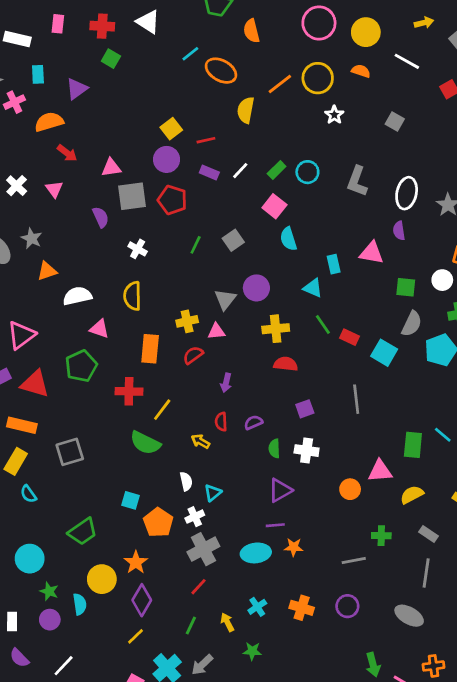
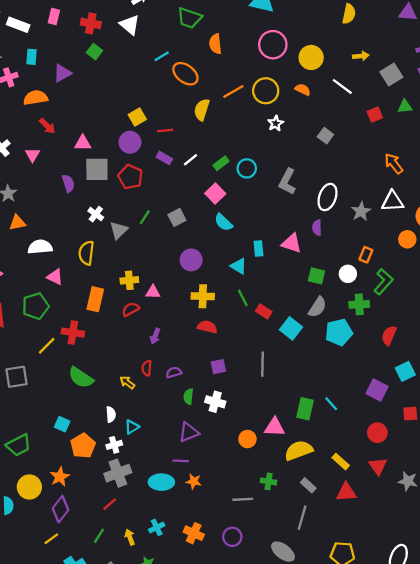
cyan semicircle: (288, 239) -> (223, 222), turned -36
gray triangle: (225, 299) -> (119, 230), moved
yellow line: (162, 410) -> (47, 346), moved
yellow semicircle: (412, 495) -> (299, 450), size x1.4

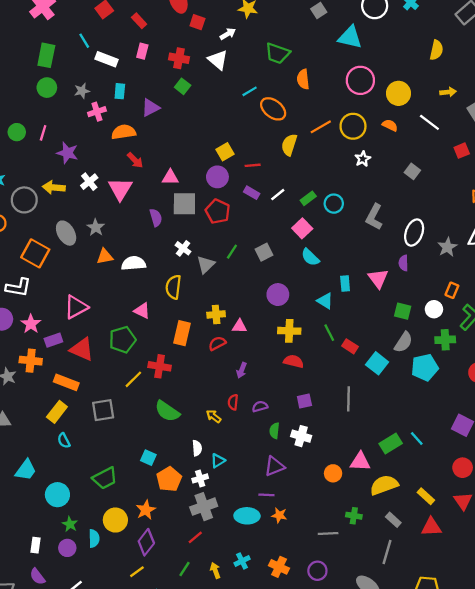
pink triangle: (32, 155) -> (120, 189), size x1.6
pink triangle: (292, 243) -> (378, 278), turned 35
white semicircle: (40, 247) -> (134, 263), moved
green rectangle: (305, 409) -> (391, 444), turned 45

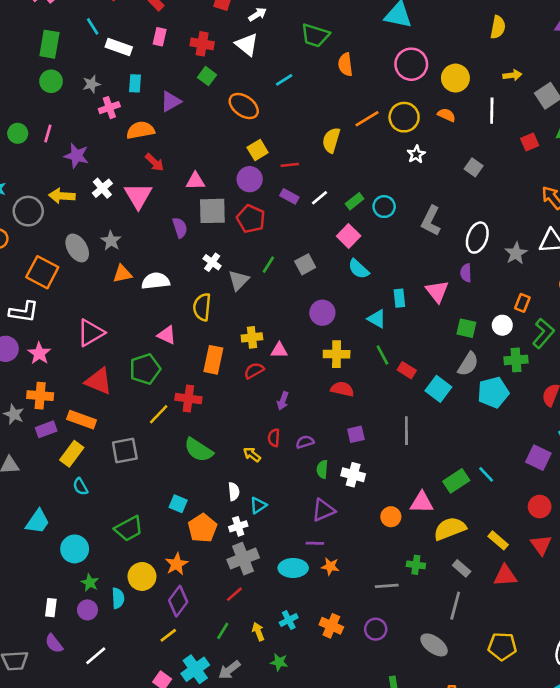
orange ellipse: (273, 109) -> (244, 106), moved
white line: (429, 122) -> (492, 111), turned 55
purple rectangle: (53, 340) -> (46, 429), moved

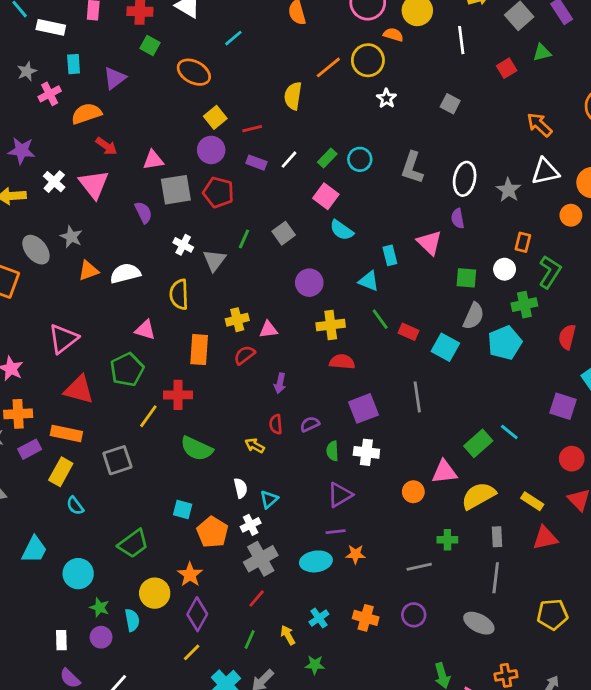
orange semicircle: (446, 115) -> (393, 35), moved
purple square: (356, 434) -> (363, 408), size x1.5
gray rectangle: (462, 568) -> (497, 537), turned 54

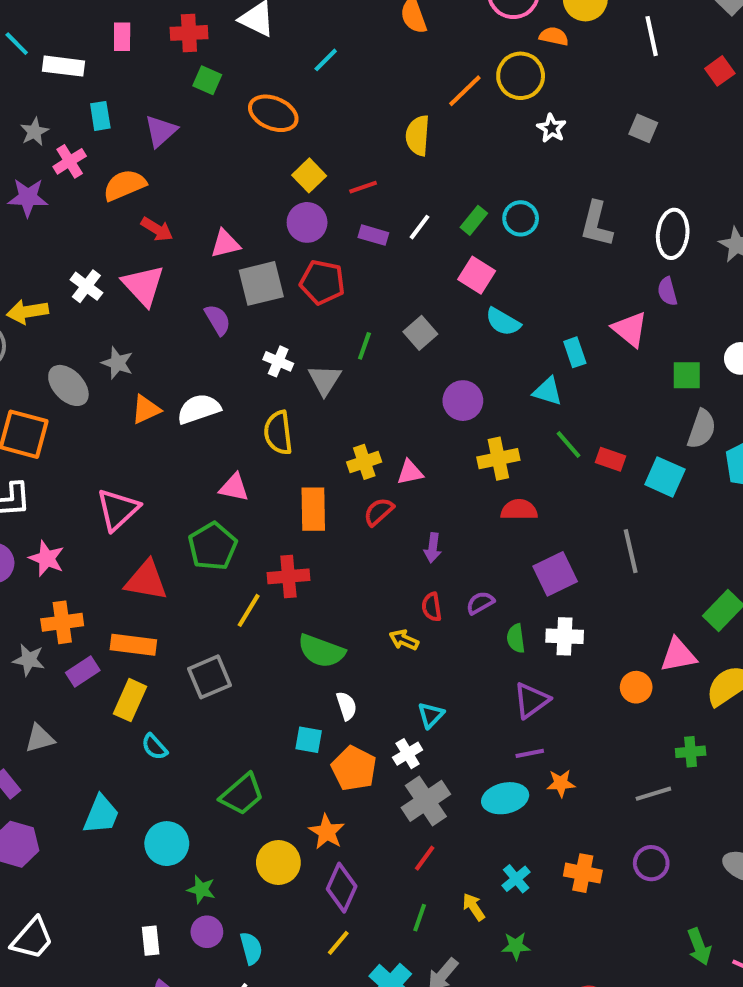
purple star: (21, 151) -> (28, 197), moved
white semicircle: (241, 488) -> (346, 706), moved
cyan semicircle: (132, 620) -> (251, 948), moved

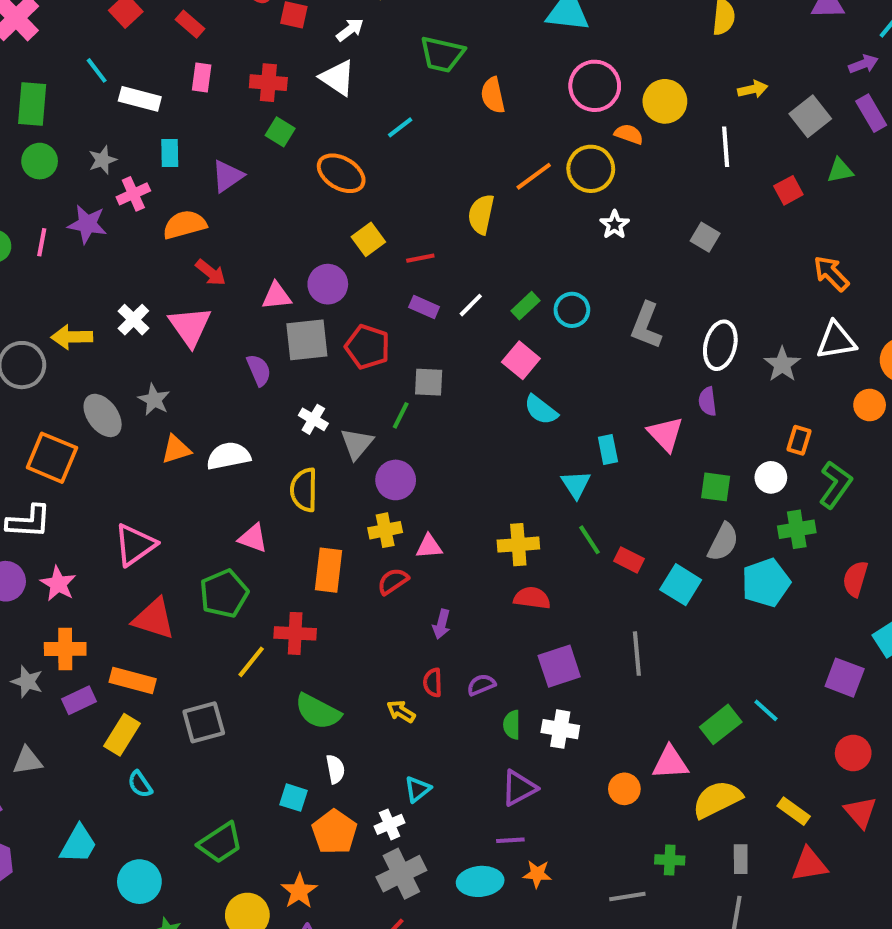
purple circle: (307, 222) -> (328, 284), moved
gray square: (420, 333) -> (429, 382), moved, turned 36
cyan triangle: (548, 391) -> (576, 484), turned 32
purple circle: (463, 401) -> (396, 480), moved

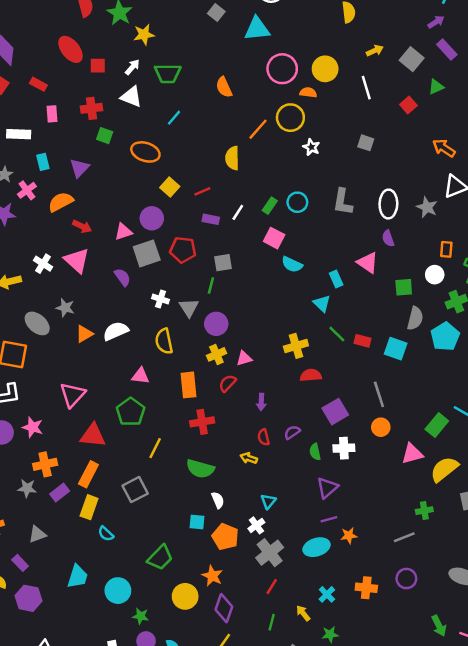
green trapezoid: (442, 54) -> (168, 73), moved
red cross: (295, 633) -> (202, 422), moved
orange rectangle: (133, 681) -> (88, 474), turned -65
orange circle: (624, 789) -> (381, 427), moved

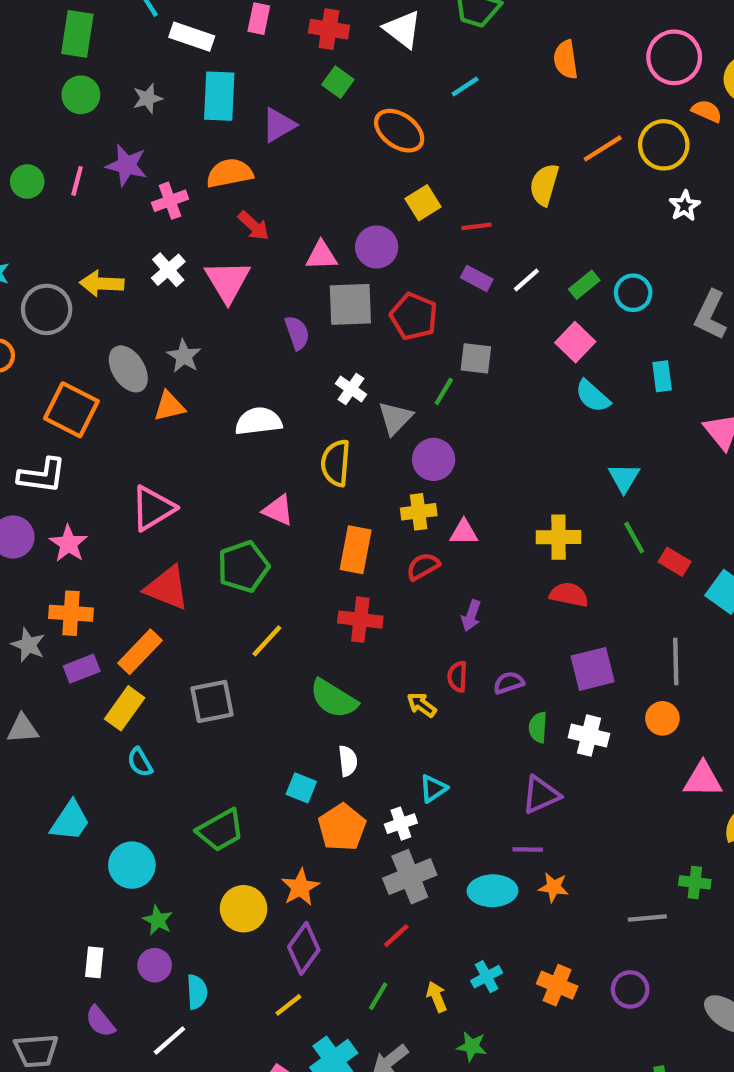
cyan rectangle: (43, 162) -> (219, 96), size x1.6
pink cross: (27, 190) -> (170, 201), moved
cyan rectangle: (336, 279) -> (662, 376), moved
orange triangle: (84, 334) -> (169, 406), moved

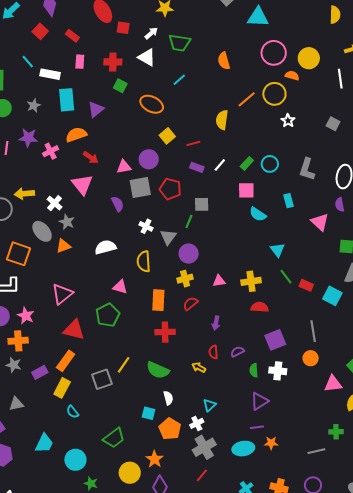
white cross: (168, 270) -> (55, 203), moved
pink square: (575, 342) -> (246, 190), turned -36
pink triangle: (464, 532) -> (219, 281), moved
orange cross: (71, 613) -> (18, 341), moved
yellow line: (267, 641) -> (124, 365), moved

